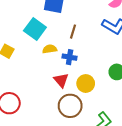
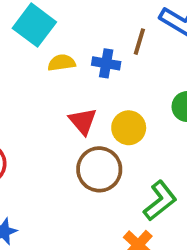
brown line: (73, 32) -> (139, 42), moved
blue cross: (70, 57) -> (106, 63), moved

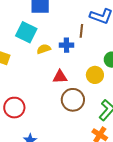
red triangle: (83, 121) -> (60, 77), turned -42
yellow circle: (129, 128) -> (95, 75), moved

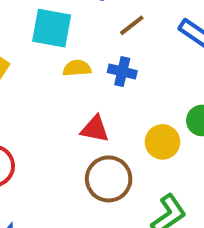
brown line: (81, 31) -> (132, 25), moved, turned 32
cyan square: (26, 32) -> (52, 28), turned -30

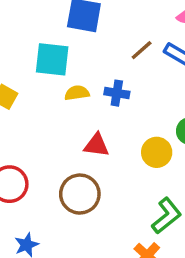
brown line: (132, 25) -> (142, 50), moved
brown circle: (109, 179) -> (80, 194), moved

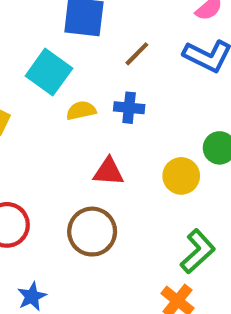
brown line: (142, 50) -> (137, 54), moved
cyan square: (52, 59) -> (49, 72), turned 33

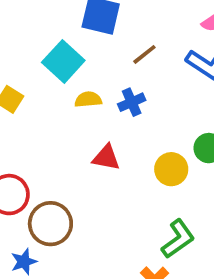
blue cross: (129, 108) -> (132, 102), turned -36
brown circle: (92, 232) -> (50, 224), moved

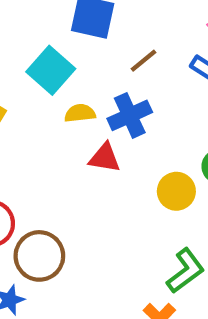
blue cross: (132, 102) -> (130, 115), size x1.4
red triangle: (106, 158) -> (105, 158), moved

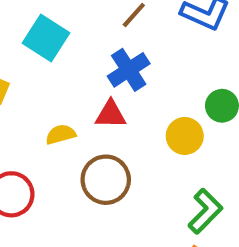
yellow semicircle: (80, 113) -> (61, 134), moved
brown circle: (39, 256) -> (106, 180), moved

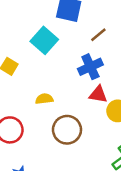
red triangle: (111, 114) -> (98, 94), moved

